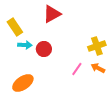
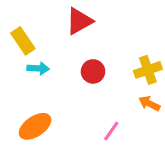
red circle: (44, 49) -> (93, 71), moved
pink line: (77, 69) -> (111, 131), moved

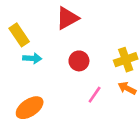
pink line: (111, 131) -> (95, 95), moved

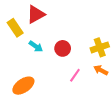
red triangle: (67, 18) -> (36, 14), moved
cyan arrow: (32, 58) -> (36, 46), moved, turned 32

